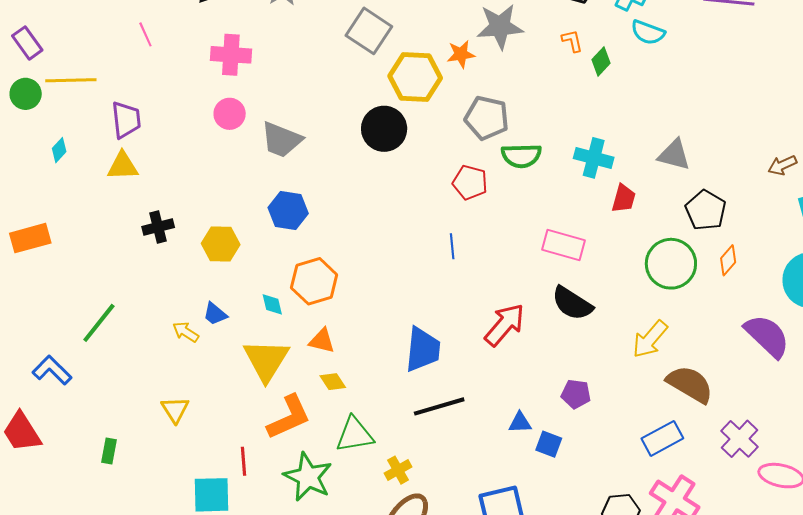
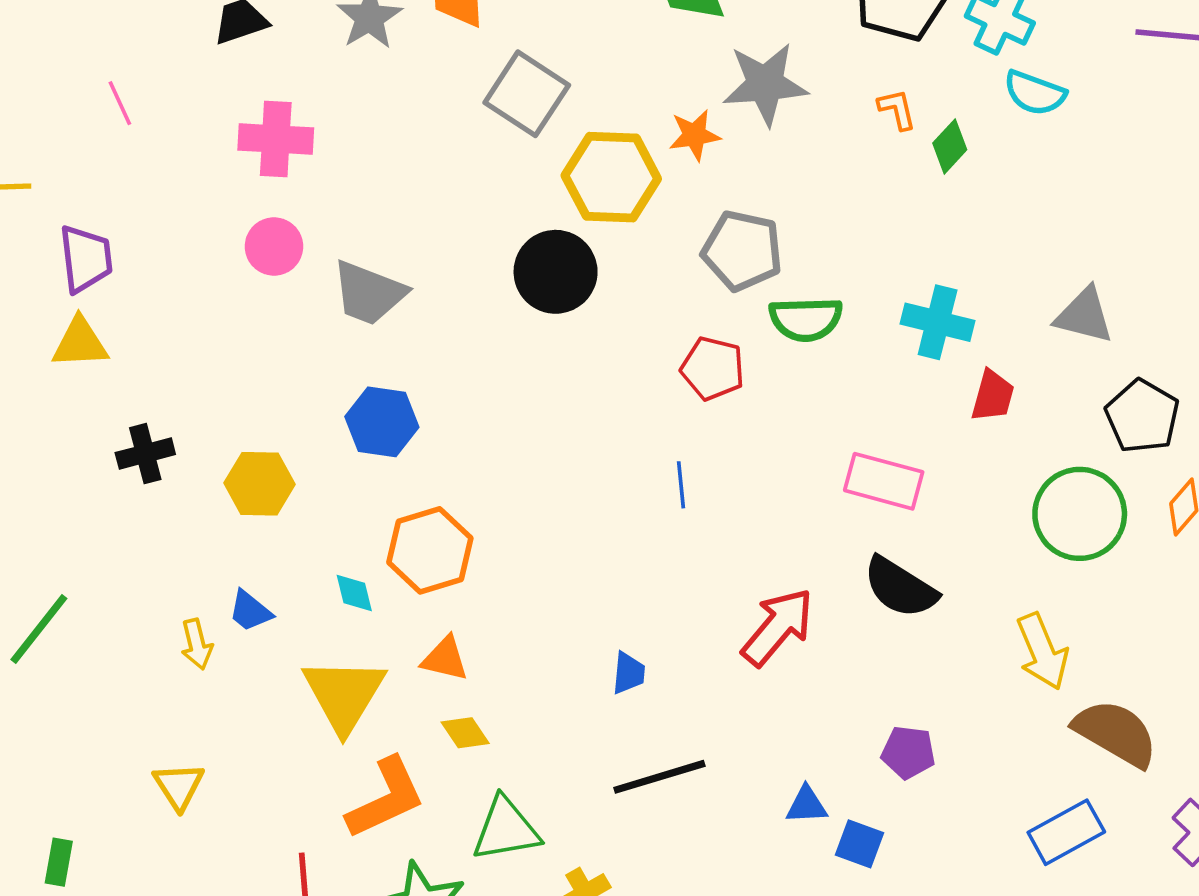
yellow arrow: (186, 332) -> (197, 644), turned -136
yellow arrow: (650, 339) -> (1042, 652), turned -63
blue trapezoid: (423, 349) -> (629, 673), size x0.5

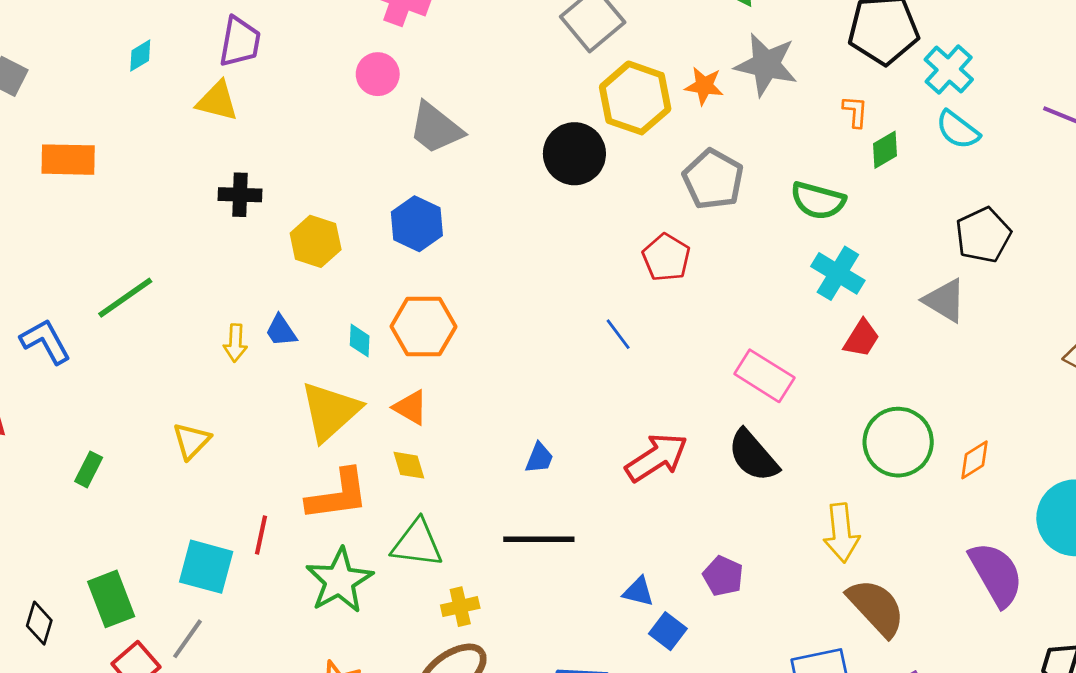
green semicircle: (806, 319) -> (818, 201), moved
black pentagon: (1142, 416) -> (983, 235), moved
blue line: (681, 485) -> (618, 334), turned -48

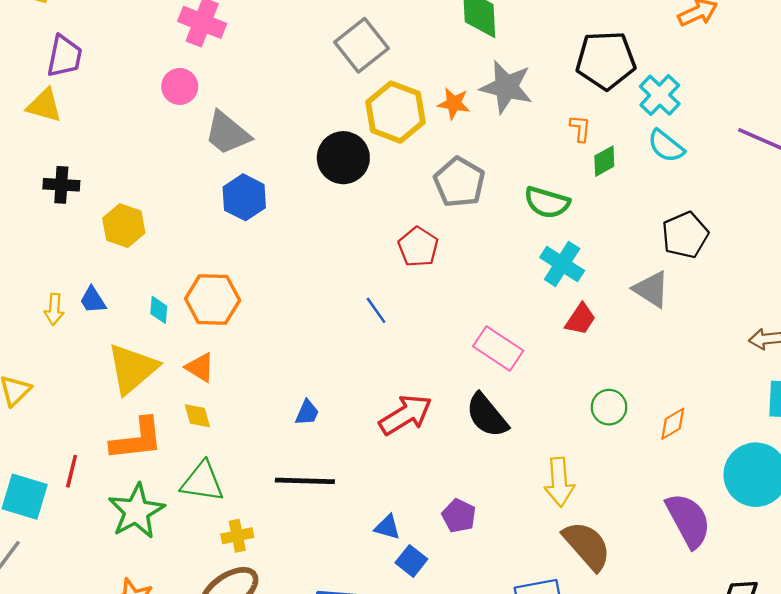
blue hexagon: (417, 224) -> (244, 197), moved
green circle: (898, 442) -> (609, 407), size x0.6

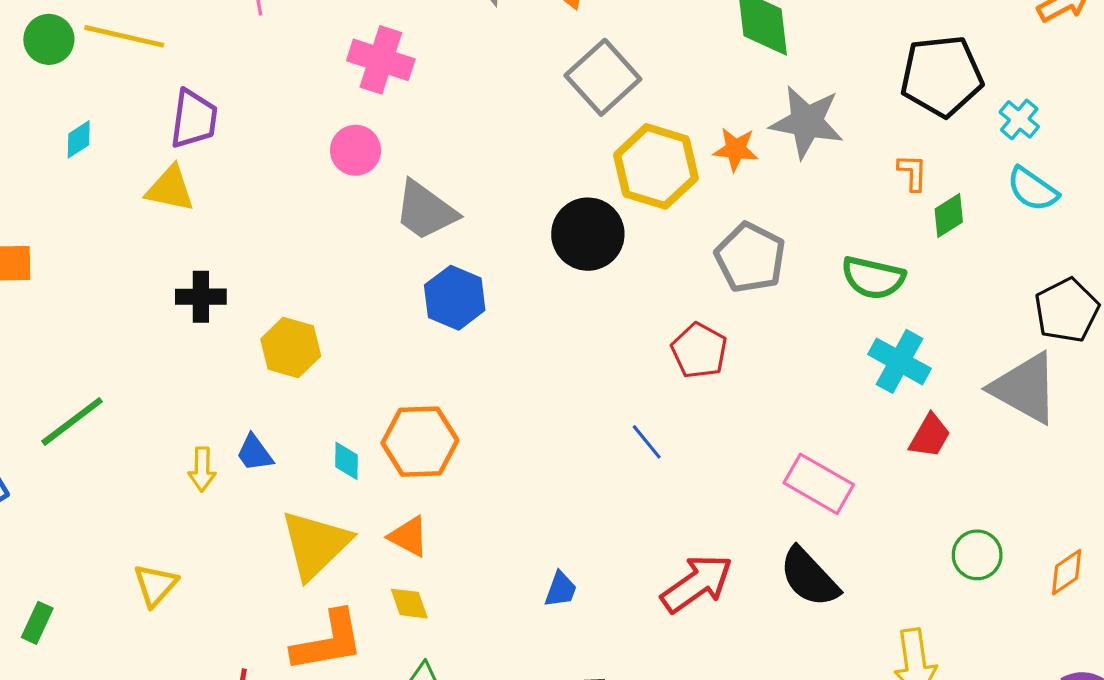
cyan cross: (660, 95) -> (1019, 119), size x0.7
gray triangle: (651, 289) -> (1025, 388), size x1.4

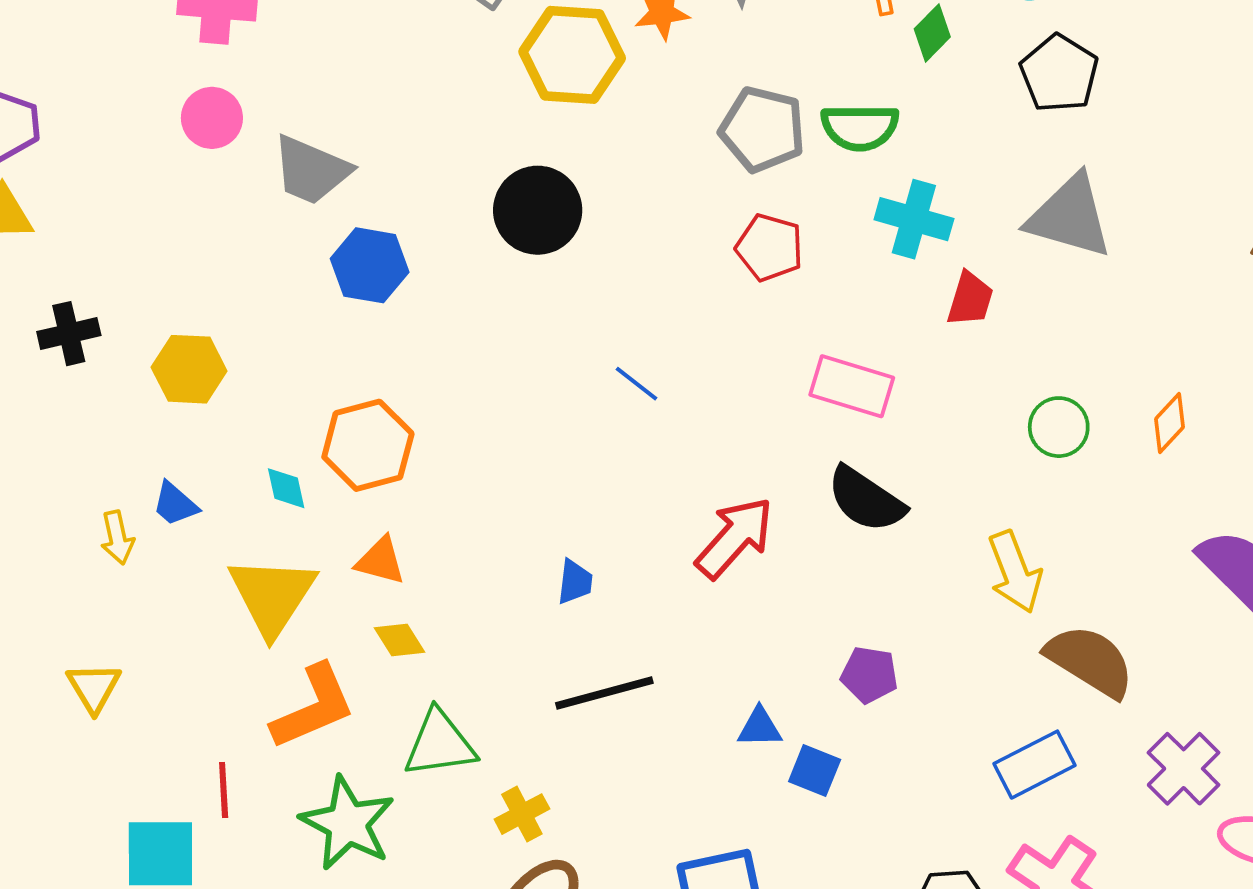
black circle: (588, 234) -> (538, 210), moved
gray pentagon: (750, 258) -> (762, 129), moved
black pentagon: (1067, 310) -> (1059, 73), moved
red pentagon: (699, 351) -> (769, 248), moved

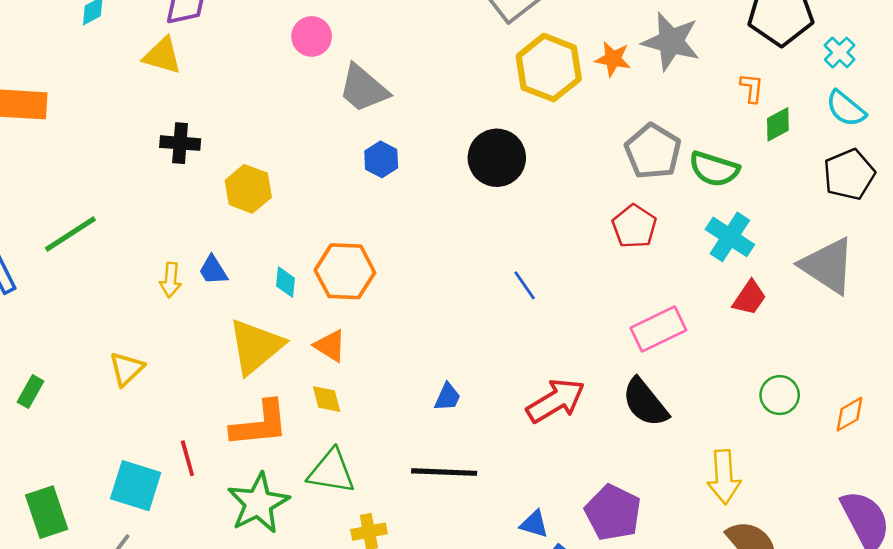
blue hexagon: (370, 265) -> (381, 159), size x0.7
pink rectangle: (852, 386) -> (658, 329), turned -60
purple pentagon: (869, 675) -> (613, 513), size x1.5
red line: (224, 790) -> (187, 458), turned -30

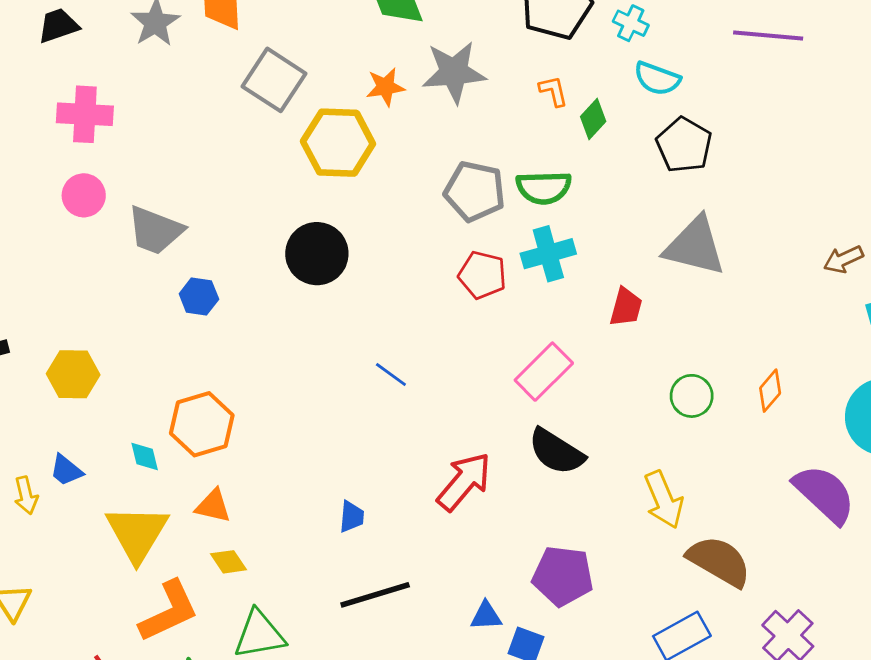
orange star: (613, 59) -> (385, 87), moved
cyan cross: (730, 237) -> (548, 254), moved, turned -30

